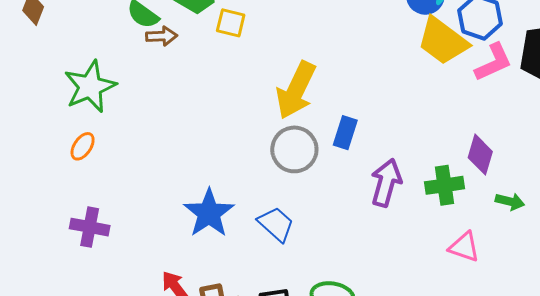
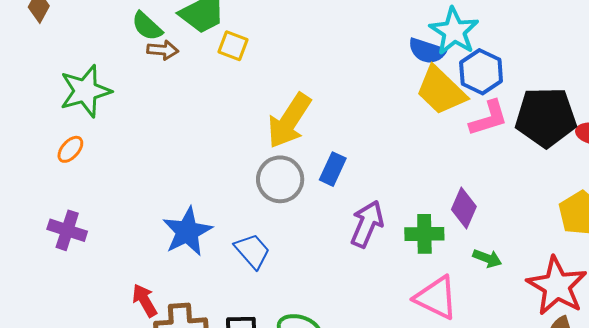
pink triangle: (464, 247) -> (436, 298), size x1.4

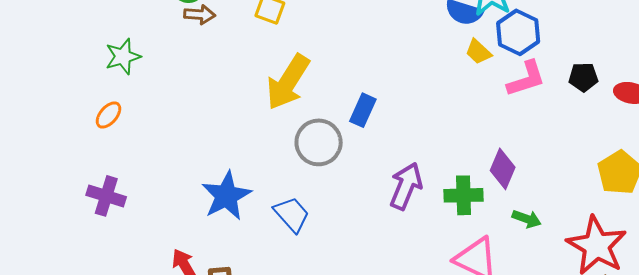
green star: (85, 91) -> (123, 57), size x0.7
yellow trapezoid: (441, 91) -> (478, 52), size x0.5
black pentagon: (546, 117) -> (583, 77), size x0.5
yellow arrow: (289, 121) -> (288, 82), moved
blue rectangle: (333, 169) -> (363, 110), moved

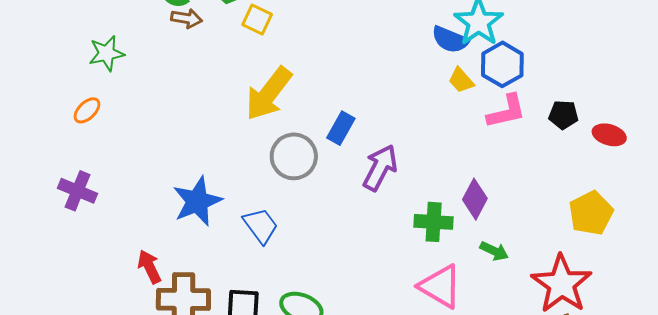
purple arrow: (406, 186) -> (380, 168), moved

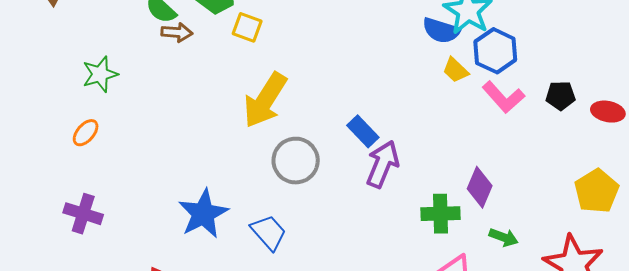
pink L-shape: (506, 111) -> (503, 97), turned 66
blue rectangle: (341, 128) -> (363, 131), moved, turned -68

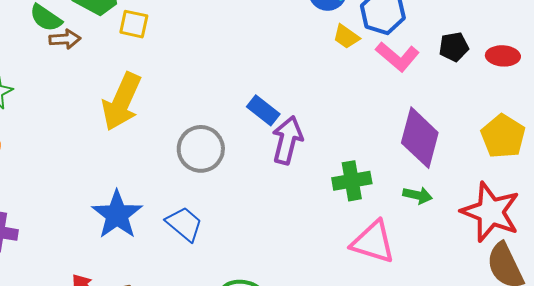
yellow arrow: (265, 100) -> (122, 102), moved
purple diamond: (480, 187) -> (420, 138), moved, size x1.5

